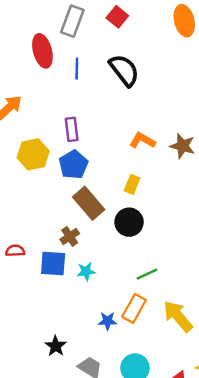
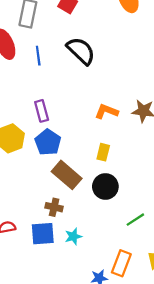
brown cross: (70, 236) -> (54, 207), turned -35
green line: (147, 274) -> (135, 220), moved

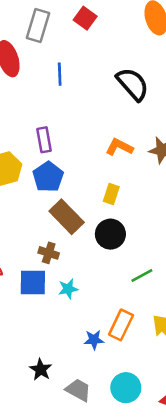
black semicircle: (81, 51) -> (133, 84), moved
blue line: (38, 56) -> (60, 74), moved

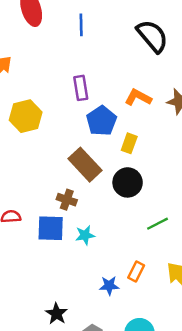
purple rectangle: (44, 140) -> (81, 88), moved
blue pentagon: (48, 177) -> (102, 121), moved
orange rectangle: (121, 325) -> (136, 272), size x0.7

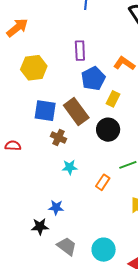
blue square: (51, 228) -> (45, 111), moved
orange rectangle: (136, 272) -> (103, 182), moved
blue star: (109, 286) -> (56, 207), moved
black star: (56, 314) -> (40, 226), turned 30

